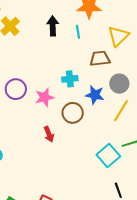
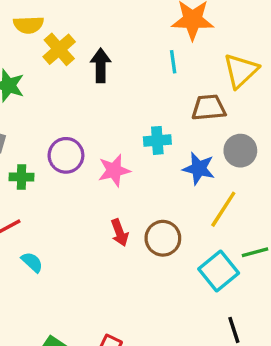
black arrow: (53, 26) -> (101, 65), moved
yellow line: (121, 111) -> (223, 209), moved
brown circle: (73, 113) -> (163, 238), moved

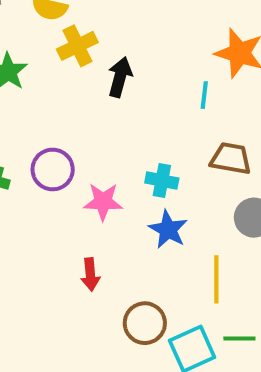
blue star: (199, 168) -> (168, 229), moved
yellow line: (223, 209) -> (216, 279), turned -48
brown circle: (163, 238) -> (145, 323), moved

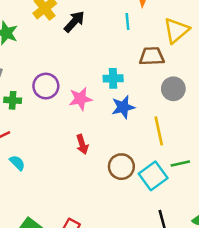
black arrow: (120, 77) -> (74, 22), turned 40
blue star: (168, 229) -> (123, 107), turned -30

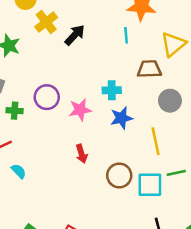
cyan square: (153, 176) -> (150, 185), turned 36

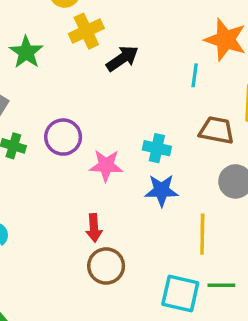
brown circle: (119, 175) -> (106, 266), moved

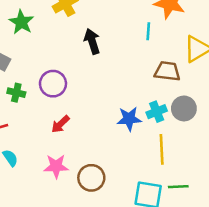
black arrow: (122, 59) -> (92, 41), moved, turned -70
cyan cross: (157, 148) -> (157, 112), moved, turned -30
pink star: (106, 165) -> (56, 166), moved
red arrow: (94, 228) -> (60, 124), moved, turned 54

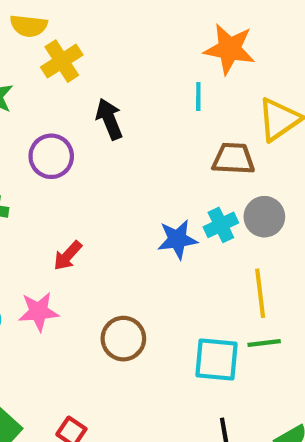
purple circle: (53, 84) -> (51, 156), moved
yellow line: (162, 149) -> (260, 293), moved
pink star: (56, 166) -> (39, 312), moved

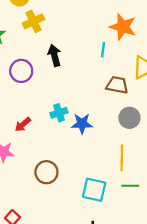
cyan cross: (221, 225) -> (59, 113), moved
green line: (264, 343) -> (130, 186), moved

